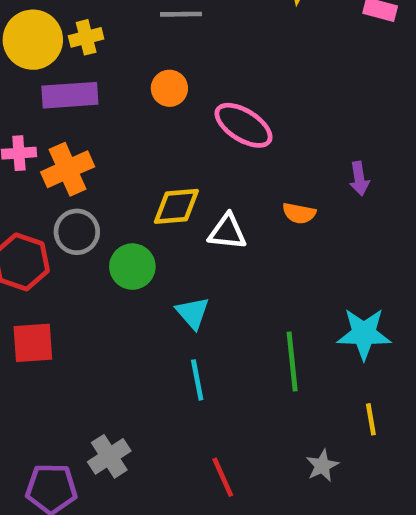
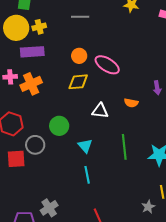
orange circle: (169, 88) -> (79, 56), moved
yellow diamond: (176, 206) -> (78, 82), moved
gray circle: (77, 232) -> (35, 145), moved
green line: (292, 361) -> (124, 147), moved
gray star: (322, 466) -> (148, 207), moved

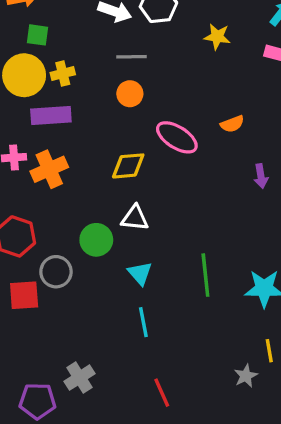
orange circle: (79, 56) -> (130, 94), moved
orange semicircle: (131, 103) -> (232, 124), moved, turned -32
white triangle: (100, 111) -> (135, 218), moved

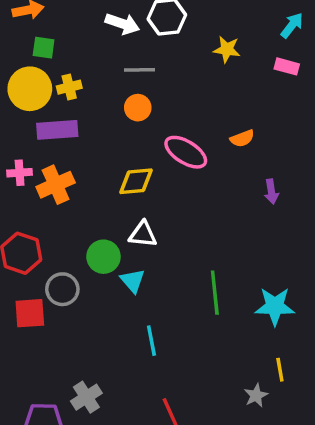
cyan triangle: (140, 273) -> (133, 281), moved

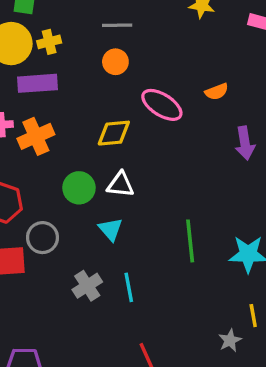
purple arrow: (271, 192) -> (245, 143), size x1.4
green circle: (103, 257) -> (79, 188), moved
gray cross: (86, 397) -> (87, 286), moved

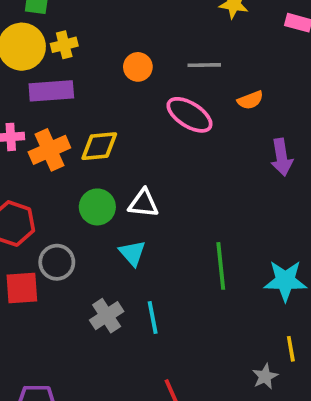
gray line: (117, 25) -> (204, 65), moved
yellow diamond: (114, 133) -> (99, 146), moved

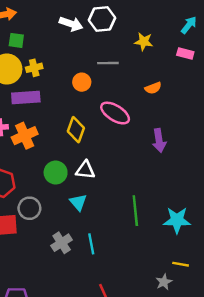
gray line: (204, 65) -> (108, 63), moved
orange semicircle: (250, 100) -> (153, 88), moved
yellow diamond: (99, 146) -> (76, 130), moved, turned -65
purple arrow: (282, 157) -> (159, 140), moved
yellow line: (291, 349) -> (181, 264), turned -70

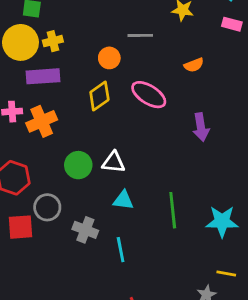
yellow diamond: (76, 130) -> (99, 96), moved, turned 35
cyan triangle: (78, 202) -> (123, 200), moved, turned -42
gray cross: (62, 243) -> (85, 230), moved, turned -36

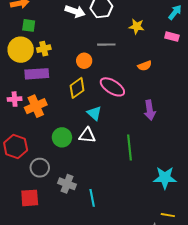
cyan triangle: (123, 200) -> (94, 113), moved, turned 35
green line: (173, 210) -> (130, 147), moved
red square: (20, 227) -> (30, 198), moved

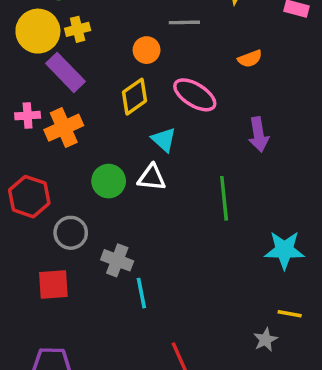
purple rectangle: (37, 74) -> (66, 72), turned 50
cyan line: (92, 198) -> (141, 293), moved

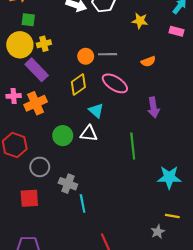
gray line: (184, 22) -> (108, 54), moved

